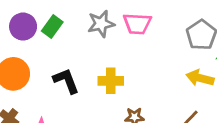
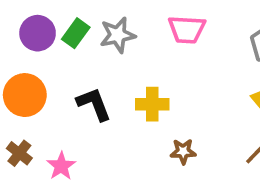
gray star: (101, 24) -> (118, 35), moved

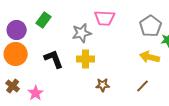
purple circle: (38, 33) -> (17, 30), moved
gray star: (118, 35) -> (82, 33), moved

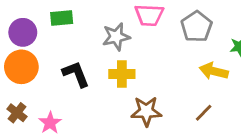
green rectangle: (44, 20) -> (62, 18), turned 49
gray pentagon: (151, 26) -> (196, 27), moved
brown star: (103, 85) -> (146, 111), size x1.5

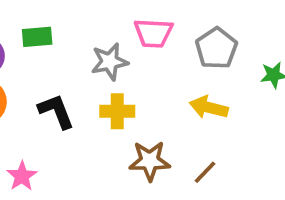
yellow arrow: (214, 71) -> (209, 107), moved
brown line: (204, 113) -> (205, 172), moved

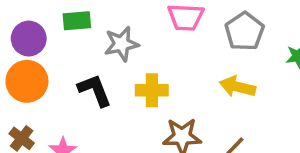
gray star: (110, 62) -> (121, 44), moved

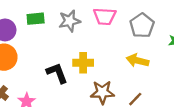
gray star: (121, 44) -> (70, 21), moved
black L-shape: (95, 90) -> (57, 73), moved

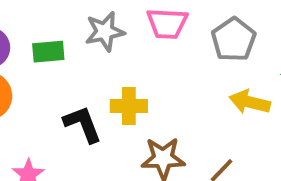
green rectangle: (36, 19) -> (48, 52), moved
yellow arrow: (137, 61) -> (250, 102), moved

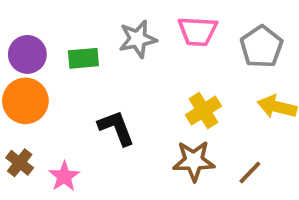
yellow cross: (129, 106) -> (203, 111), moved, turned -32

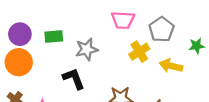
gray star: (138, 39) -> (87, 49), moved
yellow cross: (203, 111) -> (139, 52), moved

